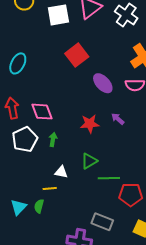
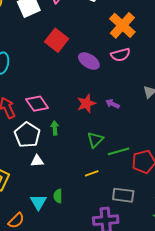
purple arrow: (118, 119) -> (113, 104), moved
white triangle: (61, 172) -> (37, 161), moved
yellow line: (50, 189) -> (92, 173), moved

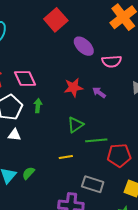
pink semicircle: (120, 55) -> (112, 61), moved
green semicircle: (58, 196) -> (28, 173), turned 32

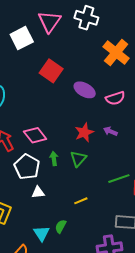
green triangle: (75, 125) -> (78, 159), moved
yellow line: (66, 157) -> (81, 201), moved

